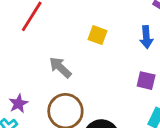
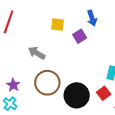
purple square: (146, 81) -> (80, 36), moved, turned -32

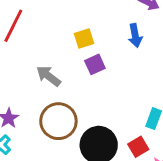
yellow square: (58, 24) -> (84, 38), turned -32
purple square: (80, 36) -> (95, 64), moved

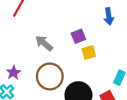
yellow square: (84, 38) -> (89, 53), moved

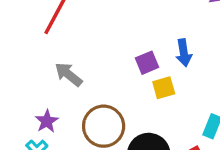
blue arrow: (109, 16) -> (184, 53), moved
gray arrow: (44, 43) -> (68, 74), moved

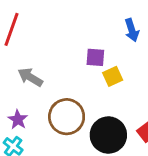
blue arrow: (184, 53) -> (132, 30), moved
purple square: (147, 63) -> (95, 57), turned 36

